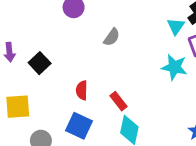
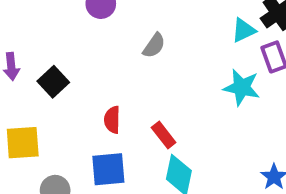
cyan triangle: (176, 26) -> (244, 30), turned 30
blue square: (79, 126) -> (108, 169), turned -30

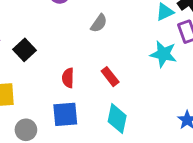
red rectangle: (164, 135) -> (110, 77), moved

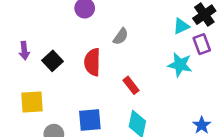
red semicircle: (68, 78) -> (92, 62), moved, size x1.5

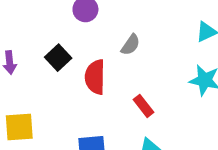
black square: (53, 61) -> (58, 58), moved

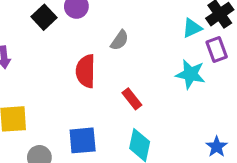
black square: (58, 58) -> (44, 17), moved

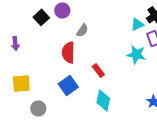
gray semicircle: (120, 40) -> (82, 30), moved
blue square: (83, 140) -> (68, 85), moved, turned -30

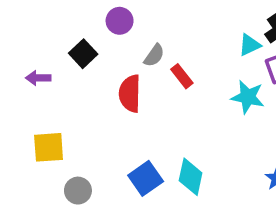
black square: (41, 17) -> (83, 54), moved
purple arrow: (15, 43) -> (38, 78), turned 96
red rectangle: (98, 70) -> (182, 76), moved
blue square: (68, 85) -> (146, 178), moved

